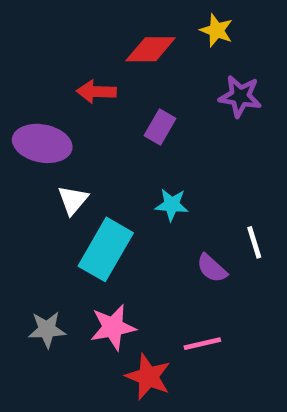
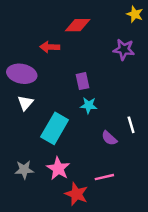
yellow star: (217, 30) -> (135, 14), moved
purple rectangle: (160, 127) -> (83, 81), moved, turned -42
white triangle: (73, 200) -> (25, 103), moved
pink star: (113, 327) -> (58, 169), turned -30

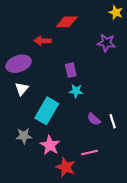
purple ellipse: (22, 74) -> (19, 64), turned -30
white line: (131, 125) -> (113, 121), moved
gray star: (24, 170) -> (24, 136), moved

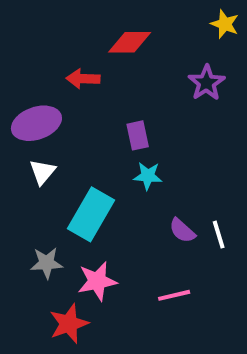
purple star: (106, 43) -> (207, 83), turned 30
pink star: (50, 145) -> (97, 281), turned 30
red star: (66, 167) -> (69, 324), moved, turned 30

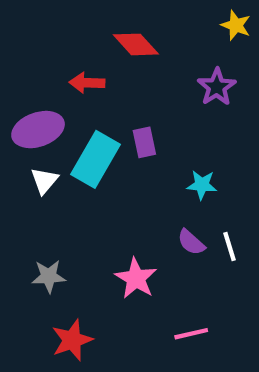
red diamond: (130, 42) -> (136, 44), turned 48
cyan star: (148, 176) -> (202, 185), moved
cyan rectangle: (91, 214) -> (95, 159), moved
pink star: (97, 281) -> (136, 278), moved, turned -30
pink line: (174, 295) -> (191, 334), moved

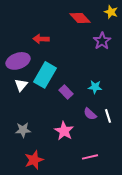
red diamond: (136, 44) -> (80, 18), moved
purple rectangle: (144, 142) -> (66, 92), moved, turned -32

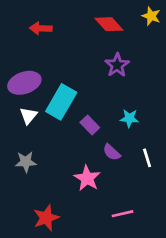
red arrow: (41, 39) -> (41, 28), moved
purple star: (102, 41) -> (117, 65), moved
purple semicircle: (90, 114) -> (112, 152), moved
gray star: (23, 130) -> (26, 162), moved

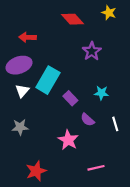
yellow star: (151, 16) -> (109, 13), moved
red diamond: (109, 24) -> (72, 19), moved
red arrow: (41, 28) -> (28, 37), moved

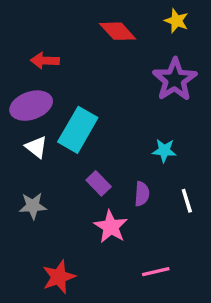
purple star: (92, 51) -> (175, 80), moved, size x1.4
white triangle: (22, 91) -> (36, 147), turned -32
purple rectangle: (70, 98) -> (99, 183), moved
purple semicircle: (87, 120) -> (142, 194), turned -128

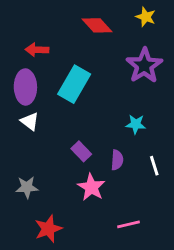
purple ellipse: (31, 106) -> (25, 87), turned -72
cyan rectangle: (78, 130) -> (74, 84), moved
gray star: (33, 206) -> (27, 187), moved

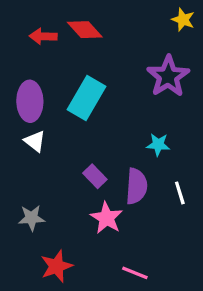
yellow star: (146, 17) -> (183, 20), moved
red diamond: (97, 25) -> (85, 30), moved
red arrow: (37, 50) -> (43, 36), moved
purple semicircle: (117, 160) -> (136, 186), size x1.5
pink line: (129, 224) -> (135, 273), moved, turned 35

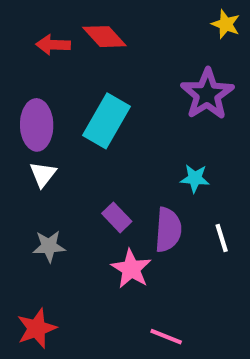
white triangle: (35, 141) -> (43, 174), turned 30
gray star: (32, 218) -> (49, 246), moved
red star: (57, 266) -> (37, 328), moved

